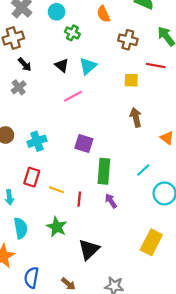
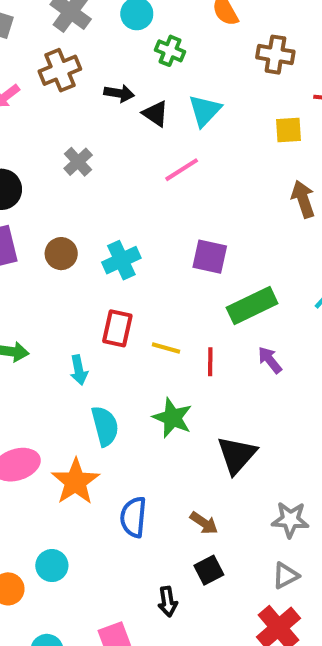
black arrow: (25, 64) -> (119, 93), moved, turned -32
green rectangle: (104, 171) -> (252, 305), turned 65

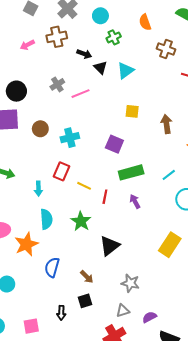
green cross: (170, 51) -> (114, 37), turned 32
yellow square: (288, 130) -> (132, 111), moved
pink line: (182, 170) -> (80, 94), moved

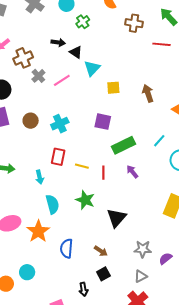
brown cross: (57, 37) -> (23, 58), moved
cyan triangle: (125, 71) -> (92, 68), moved
purple semicircle: (149, 317) -> (165, 259), moved

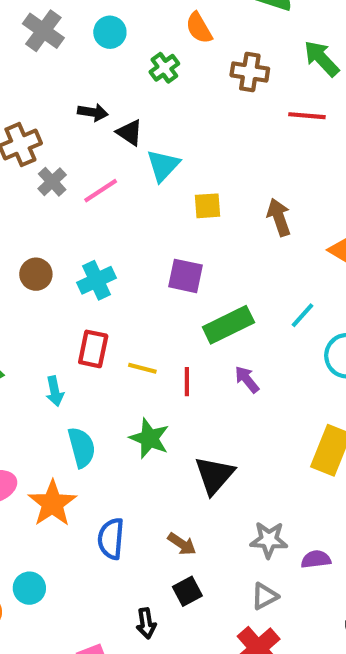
green cross: (83, 22) -> (164, 68), moved
purple semicircle: (165, 259) -> (316, 559), turned 32

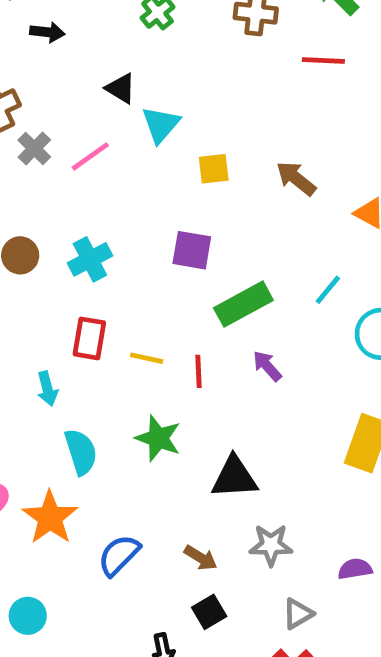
black arrow: (93, 112) -> (47, 32), moved
brown arrow: (279, 217) -> (296, 178), turned -30
black triangle: (214, 475) -> (234, 477), turned 48
blue semicircle: (111, 539) -> (119, 555), turned 42
gray star: (269, 540) -> (271, 545), moved

